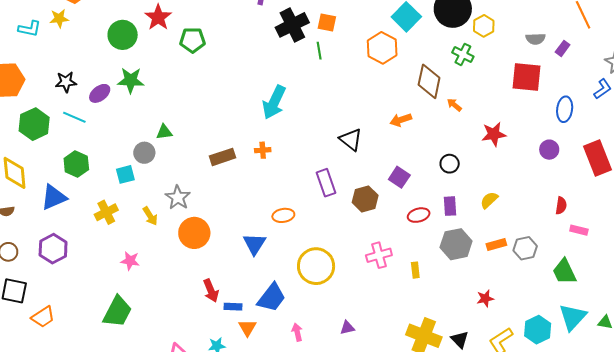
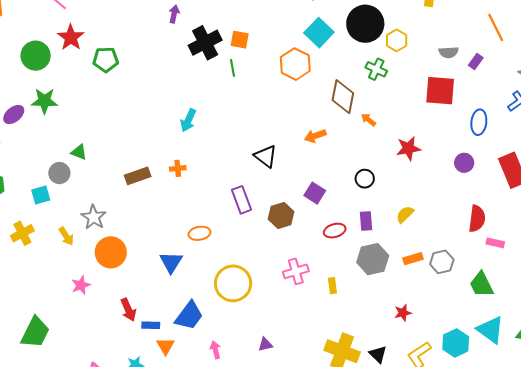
cyan arrow: (274, 102) -> (188, 120), size x0.7
green triangle: (164, 132) -> (79, 152), turned 30
red semicircle: (561, 206) -> (477, 219), size x1.5
pink star: (130, 261) -> (81, 285), moved, turned -30
cyan triangle: (573, 317) -> (490, 330), turned -36

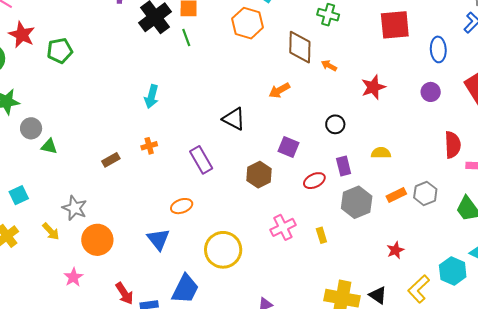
gray circle: (59, 173) -> (31, 128), moved
brown rectangle: (138, 176) -> (111, 160), size x0.7
purple rectangle: (242, 200) -> (201, 160), moved
yellow semicircle: (405, 214) -> (381, 153), turned 54

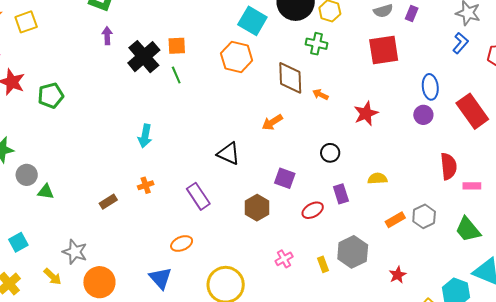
blue ellipse: (438, 49) -> (430, 87), moved
gray hexagon: (357, 202) -> (353, 252), moved
pink cross: (283, 227) -> (284, 259), size x0.7

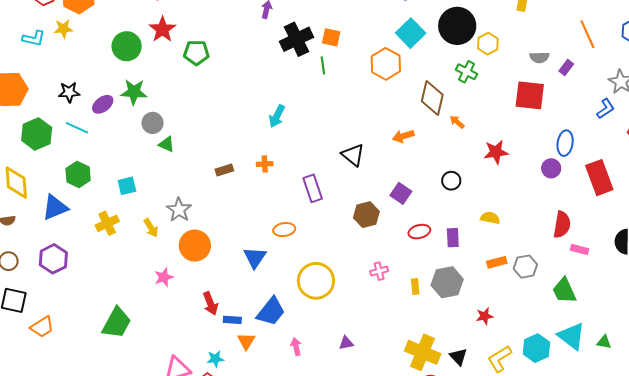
purple rectangle: (341, 194) -> (453, 238), moved

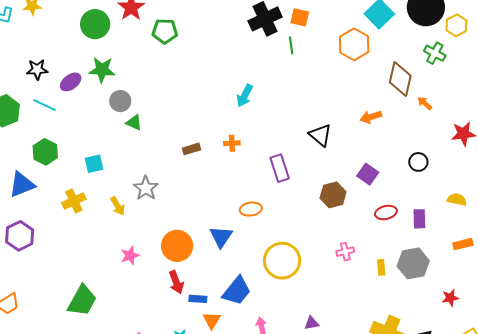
orange circle: (195, 246) -> (177, 246), moved

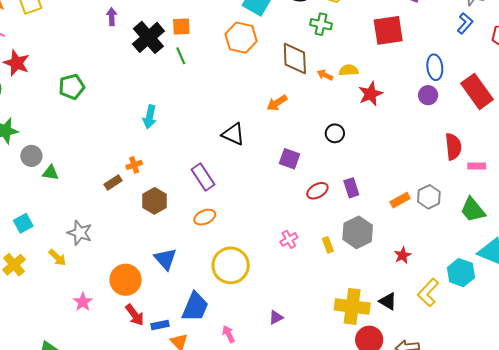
green pentagon: (165, 31) -> (72, 87), moved
orange cross: (232, 143) -> (134, 165), moved
brown hexagon: (333, 195) -> (155, 201), moved
yellow semicircle: (457, 200) -> (349, 70), moved
orange ellipse: (251, 209) -> (205, 217), moved

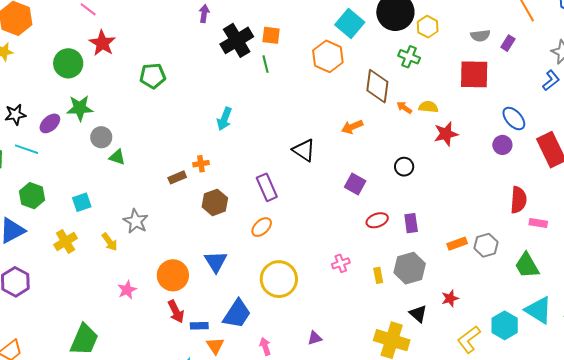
blue ellipse: (435, 67) -> (514, 119), turned -45
orange ellipse: (205, 217) -> (262, 227), turned -30
black triangle: (388, 301) -> (418, 314), moved

